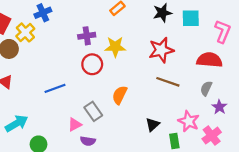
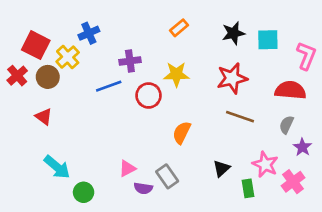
purple cross: (87, 36) -> (130, 61), moved
blue line: (55, 88) -> (109, 86), moved
gray rectangle: (93, 111) -> (167, 176), moved
cyan arrow: (17, 123) -> (57, 167), turned 70

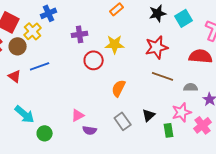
cyan square: (268, 40) -> (184, 18), turned -30
blue line: (109, 86) -> (40, 66), moved
gray semicircle: (286, 125) -> (191, 87), moved, turned 64
pink star: (265, 164) -> (182, 112), turned 30
gray rectangle: (167, 176) -> (123, 121), moved

